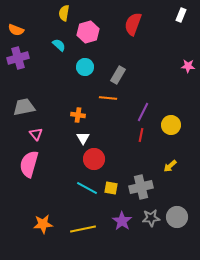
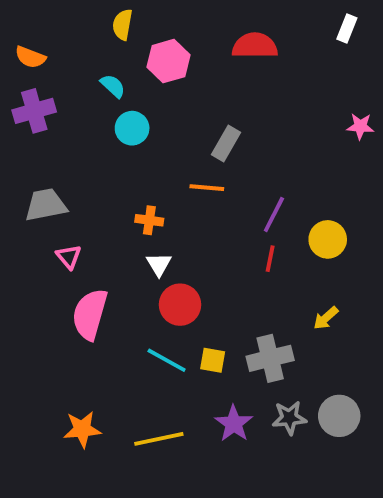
red semicircle: (133, 24) -> (255, 46), turned 70
cyan circle: (85, 67) -> (132, 128), moved
pink semicircle: (29, 164) -> (90, 314), moved

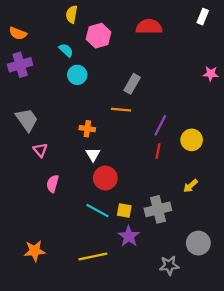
gray trapezoid: (46, 205) -> (27, 120), turned 65
pink semicircle: (90, 314) -> (53, 184), size x0.6
gray star: (289, 418) -> (169, 265), moved
purple star: (234, 424) -> (129, 236), moved
orange star: (82, 429) -> (35, 251), moved

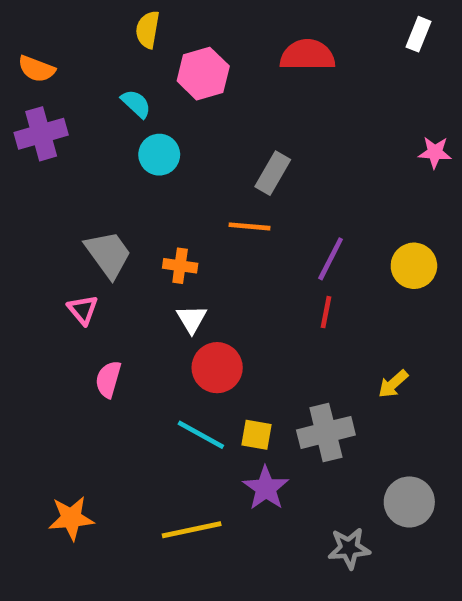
gray trapezoid: (27, 120) -> (108, 254), moved
yellow circle: (192, 140) -> (414, 266), moved

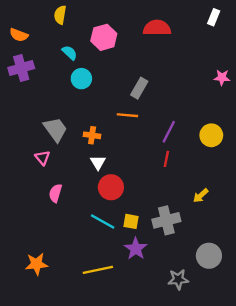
yellow semicircle: (148, 30) -> (60, 15), moved

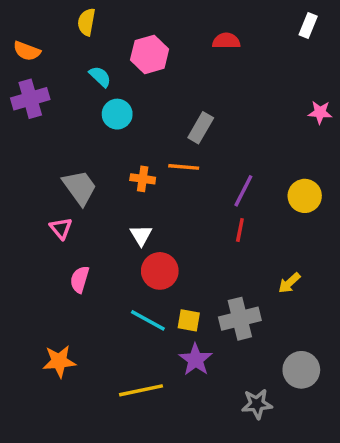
red semicircle: (157, 28) -> (226, 41), size x0.7
orange cross: (92, 135) -> (143, 179), moved
orange star: (37, 264) -> (59, 361), moved

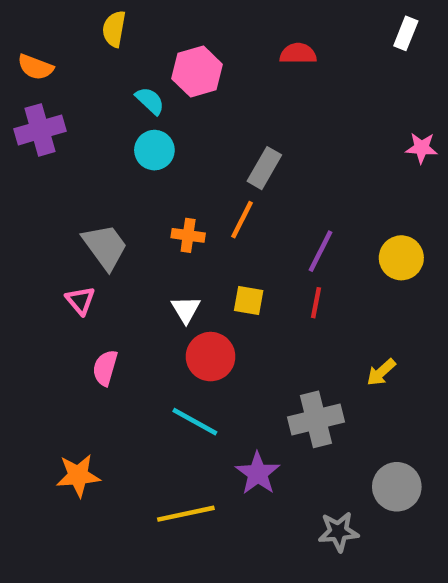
cyan semicircle: (100, 77) -> (150, 101), moved
orange line: (184, 167) -> (242, 220), turned -68
yellow square: (189, 320) -> (249, 300), moved

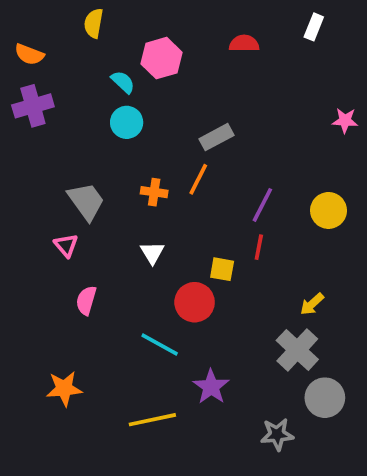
white rectangle: (406, 33) -> (314, 27), moved
gray rectangle: (264, 168) -> (217, 137), turned 32
yellow square: (249, 300) -> (222, 269), moved
red circle: (211, 357) -> (195, 302), moved
gray cross: (316, 419) -> (297, 350), moved, turned -33

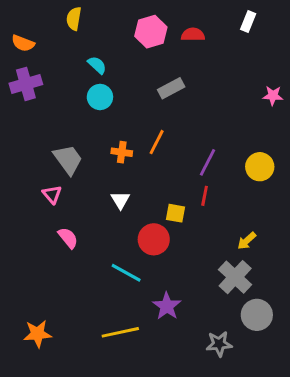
pink hexagon: (161, 58) -> (151, 32), moved
gray rectangle: (217, 137) -> (171, 88), moved
pink semicircle: (86, 300) -> (68, 238), turned 125
orange star: (64, 389) -> (38, 334), moved

